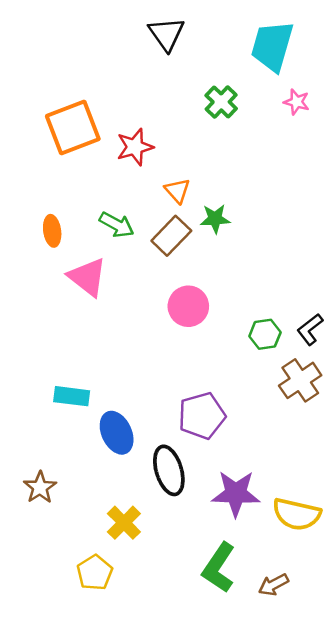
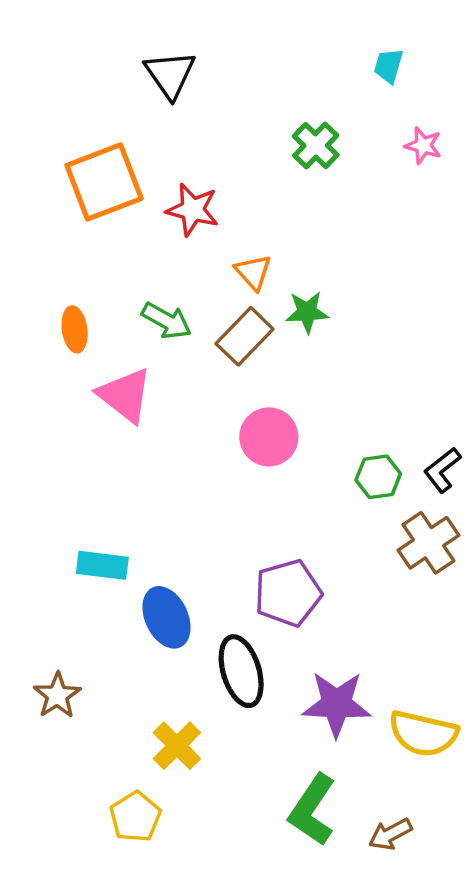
black triangle: (166, 34) -> (170, 74), moved
cyan trapezoid: (272, 46) -> (389, 66), size x0.5
red star: (135, 147) -> (193, 210), turned 30

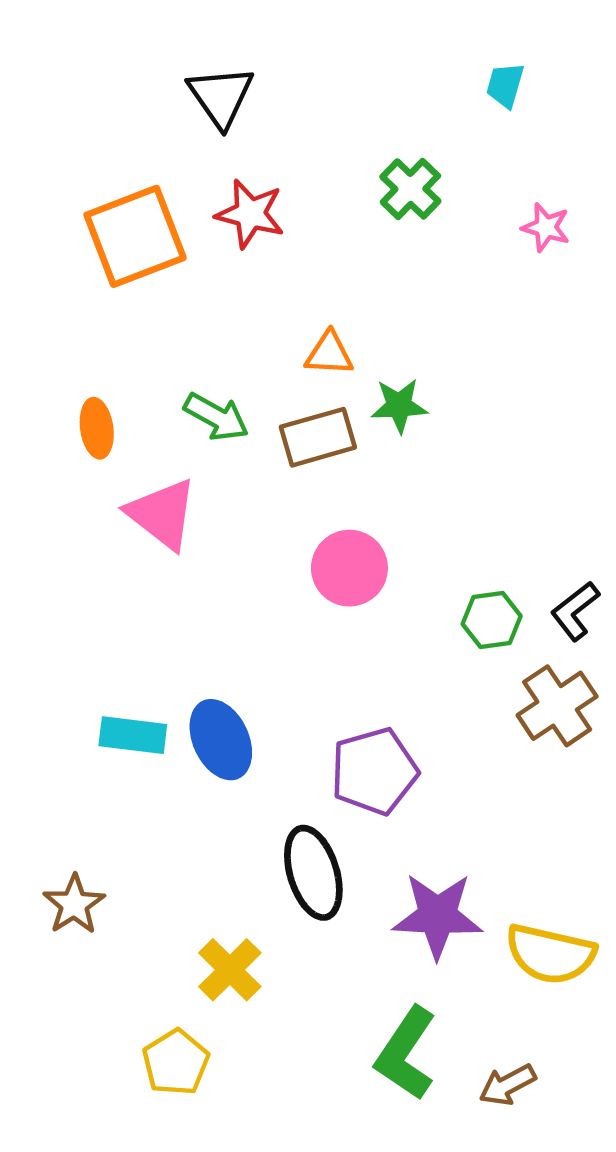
pink star: (423, 146) -> (546, 227), moved
red star: (193, 210) -> (250, 214), moved
orange triangle: (253, 272) -> (329, 354), turned -45
brown rectangle: (245, 336) -> (318, 437), turned 30
blue ellipse: (167, 617) -> (221, 740), moved

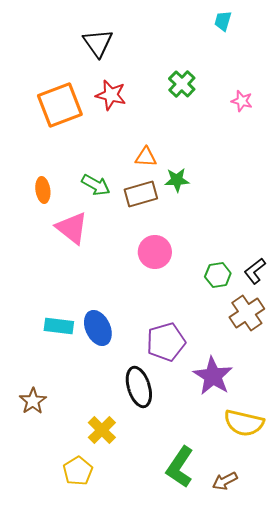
cyan trapezoid: (505, 85) -> (223, 21), moved
purple star: (437, 916) -> (213, 376), moved, turned 30

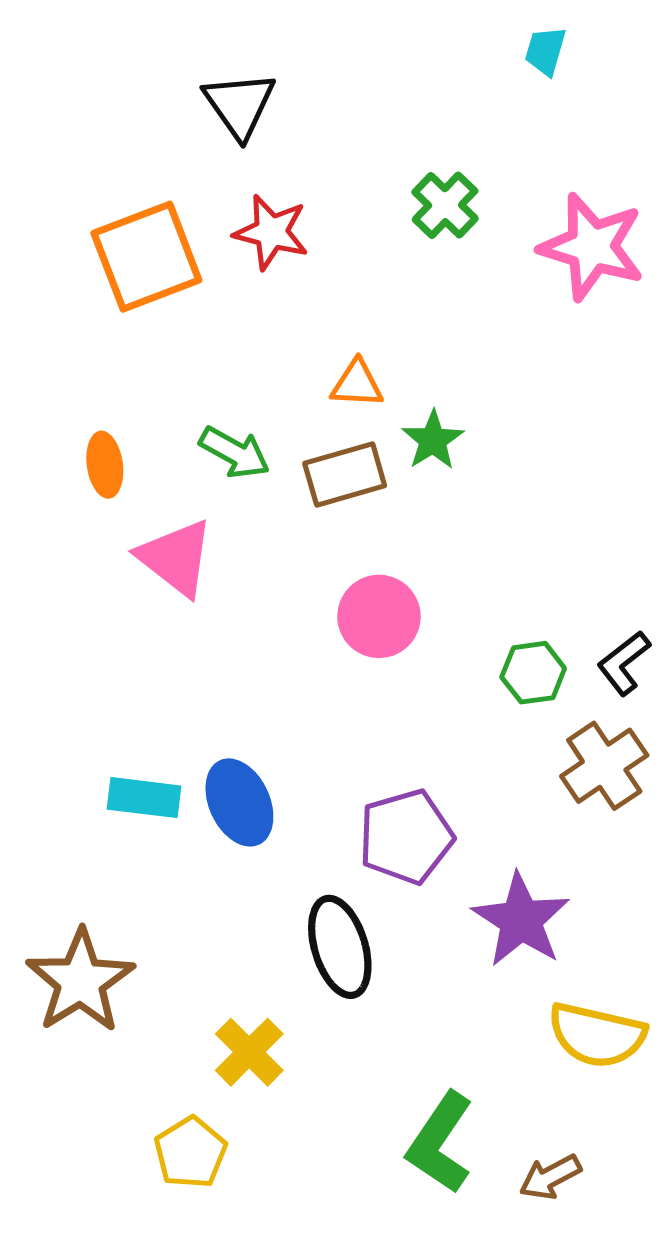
pink star: (242, 101) -> (592, 247), size x2.0
green star: (177, 180) -> (433, 440), turned -30
brown star: (33, 401) -> (80, 981), size x1.6

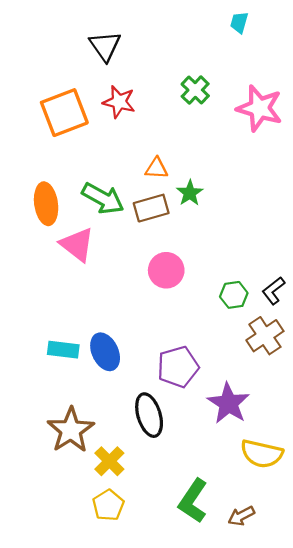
green arrow: (235, 452) -> (103, 198), size x1.4
orange ellipse: (105, 465) -> (46, 204), size x1.5
brown star: (80, 981) -> (71, 430), moved
yellow pentagon: (190, 1153) -> (108, 505), moved

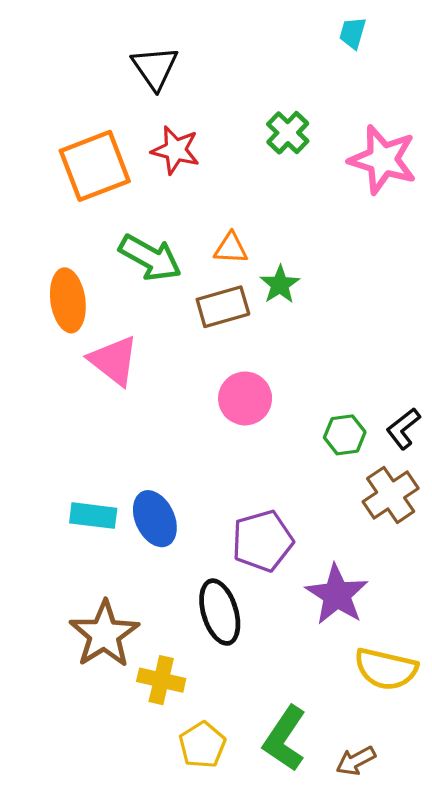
green arrow: (103, 198) -> (150, 258), moved
yellow cross: (109, 461) -> (161, 680), turned -32
yellow pentagon: (108, 505) -> (202, 745), moved

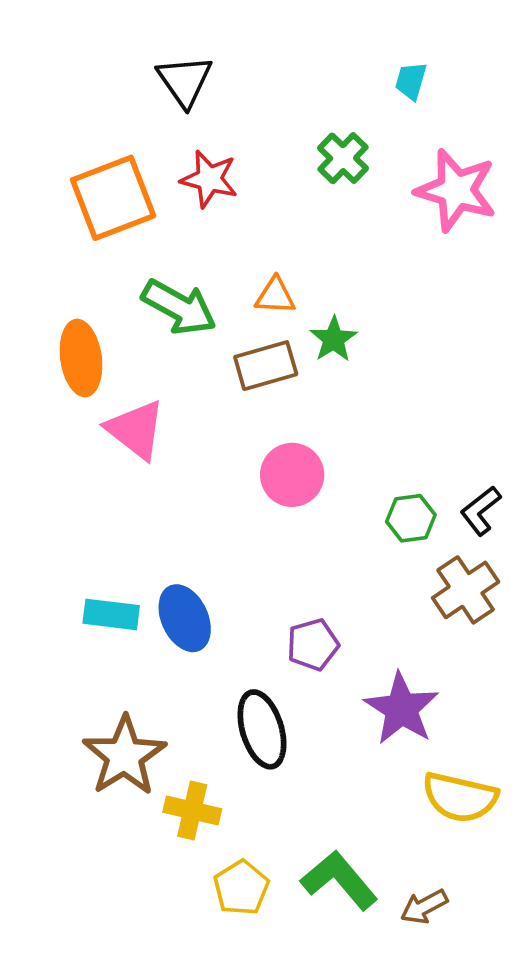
cyan trapezoid: (353, 33) -> (411, 81), moved
purple pentagon: (262, 541) -> (313, 645), size x0.7
green L-shape: (285, 739) -> (339, 880), turned 106

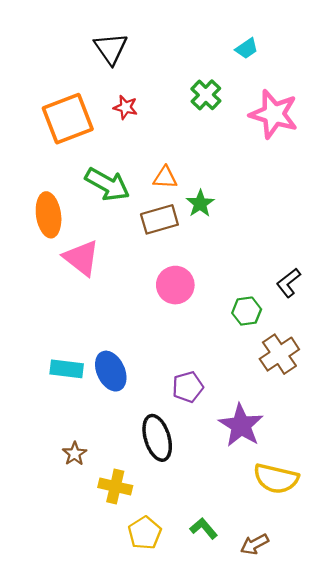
cyan trapezoid: (411, 81) -> (247, 48), turned -140
red star: (209, 179) -> (125, 107), size x0.7
black L-shape: (481, 511) -> (288, 283), moved
brown star: (124, 756) -> (75, 454), size x0.5
green L-shape: (339, 880) -> (204, 528), size x0.6

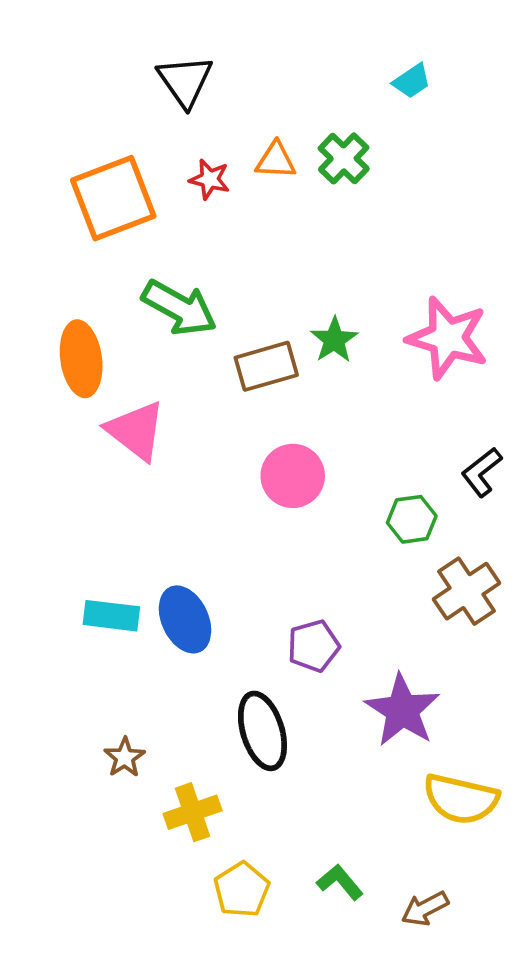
pink star: (274, 114) -> (448, 338), moved
orange triangle: (165, 178) -> (276, 160), moved
yellow cross: (115, 487) -> (193, 812), turned -32

